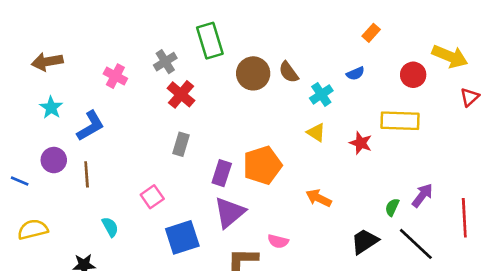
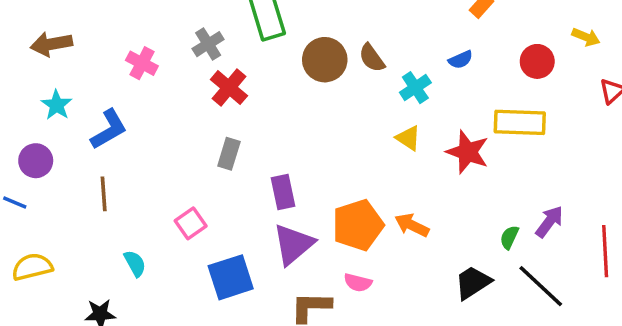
yellow arrow: (450, 56) -> (586, 37), size x0.6
red star: (361, 143) -> (468, 152), size x1.4
purple circle: (54, 160) -> (36, 161), moved
orange pentagon: (262, 165) -> (358, 225), moved
purple rectangle: (222, 173) -> (283, 192), turned -30

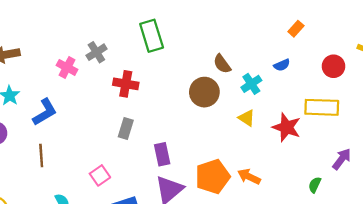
gray cross: (208, 44) -> (96, 52), moved
brown circle: (325, 60) -> (204, 92), moved
red cross: (229, 88) -> (126, 84), turned -30
purple arrow: (549, 222) -> (342, 159), moved

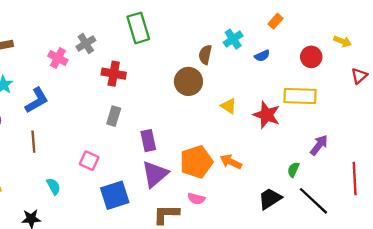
brown semicircle: (222, 64) -> (205, 55), turned 48
cyan cross: (251, 84) -> (233, 39), moved
pink square: (100, 175) -> (89, 161), turned -30

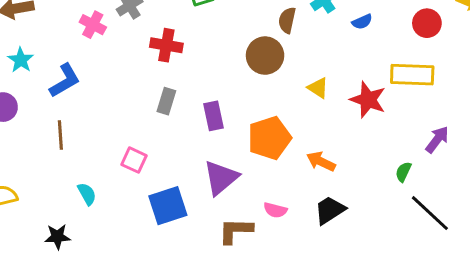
purple rectangle: (148, 141) -> (213, 116), moved
orange pentagon: (196, 162) -> (269, 138), moved
black trapezoid: (270, 199) -> (330, 210), moved

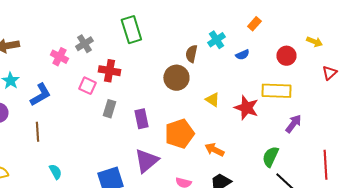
purple arrow: (437, 139) -> (293, 124), moved
pink square: (134, 160) -> (87, 86), moved
green semicircle: (403, 172) -> (270, 157), size x1.5

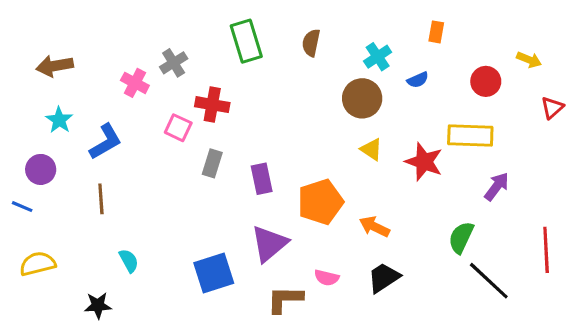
orange rectangle: (254, 24) -> (436, 32), turned -32
brown semicircle: (191, 54) -> (311, 43), moved
brown circle: (176, 78) -> (362, 98), moved

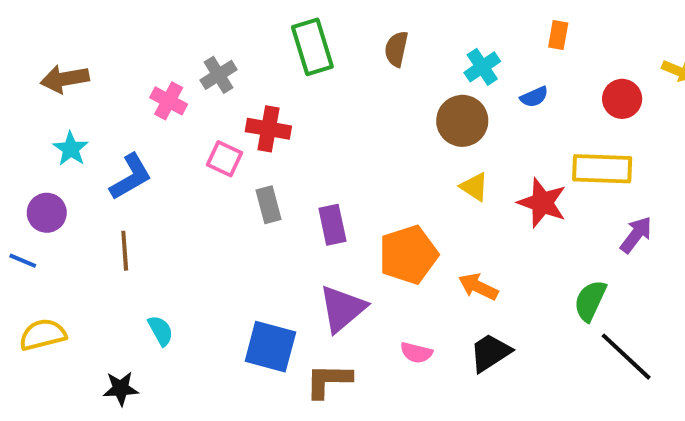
gray rectangle: (212, 163) -> (268, 205), turned -32
blue square: (214, 273) -> (270, 347), turned 33
brown L-shape: (285, 299) -> (328, 381), moved

